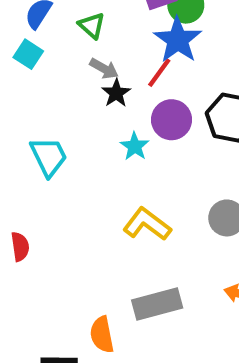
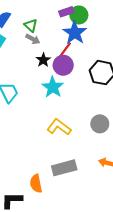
gray arrow: (104, 69) -> (33, 39), moved
purple circle: (172, 120) -> (63, 65), moved
cyan star: (135, 146) -> (53, 87), size x1.5

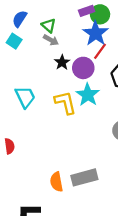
red line: (65, 50) -> (100, 51), moved
cyan star: (53, 87) -> (88, 95), moved
yellow L-shape: (59, 127) -> (65, 103), moved, turned 40
orange semicircle: (36, 184) -> (56, 182), moved

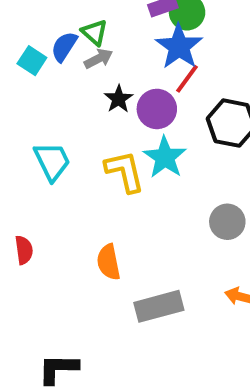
blue semicircle: (20, 19) -> (64, 47), moved
gray arrow: (51, 40) -> (98, 59), turned -56
orange semicircle: (56, 182) -> (109, 262), moved

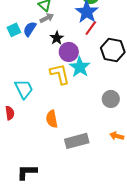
blue semicircle: (64, 47) -> (30, 29), moved
cyan square: (32, 61) -> (14, 30), moved, turned 32
purple circle: (157, 109) -> (69, 52), moved
cyan trapezoid: (52, 161) -> (24, 89), moved

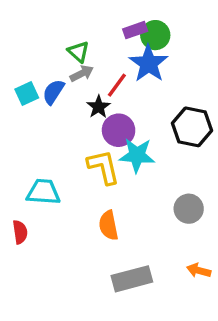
red line: (91, 28) -> (117, 85), moved
cyan star: (80, 67) -> (137, 155), turned -30
cyan trapezoid: (24, 89) -> (43, 192), turned -60
orange semicircle: (52, 119) -> (109, 225), moved

